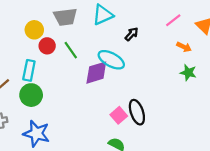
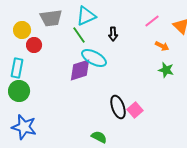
black arrow: (132, 34) -> (113, 34), turned 136
green line: (71, 50) -> (79, 35), moved
pink square: (119, 115) -> (135, 110), moved

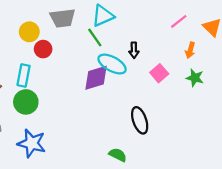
black arrow: (113, 34) -> (134, 50), moved
orange arrow: (162, 46) -> (190, 50), turned 80
pink square: (135, 110) -> (159, 73), moved

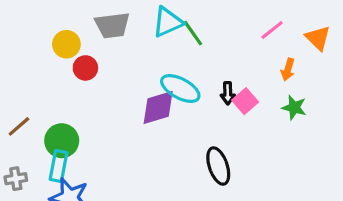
green line: (95, 38) -> (193, 33), moved
black arrow: (134, 50) -> (228, 93), moved
cyan rectangle: (24, 75) -> (59, 166), moved

